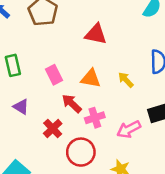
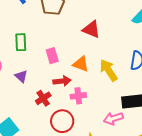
yellow arrow: (126, 80) -> (109, 70), size x1.6
red arrow: (72, 103) -> (62, 81), turned 120
pink arrow: (129, 129) -> (113, 118), moved

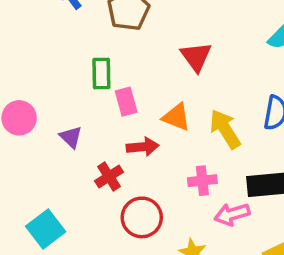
red triangle: (91, 29) -> (196, 57), turned 30
green rectangle: (21, 42) -> (101, 74), moved
pink cross: (78, 96) -> (202, 181), moved

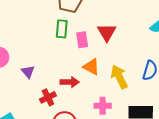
green rectangle: (101, 74) -> (62, 29), moved
pink rectangle: (126, 102) -> (82, 40), moved

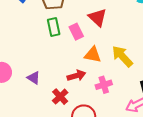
pink cross: (103, 106) -> (104, 85), moved

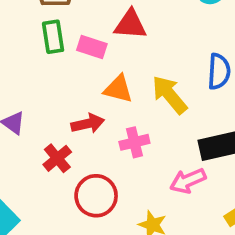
red triangle: (98, 17) -> (130, 24), turned -42
pink rectangle: (76, 32) -> (92, 47), turned -49

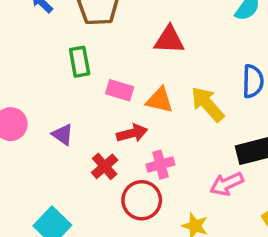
green rectangle: (53, 37) -> (80, 62), moved
pink rectangle: (92, 47) -> (120, 90), moved
pink cross: (134, 142) -> (160, 165), moved

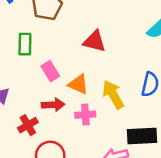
pink rectangle: (120, 90) -> (50, 71), turned 30
pink cross: (160, 165) -> (85, 115), moved

